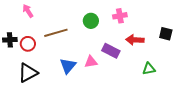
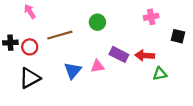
pink cross: (120, 16) -> (151, 17), moved
red arrow: (135, 40) -> (145, 55), moved

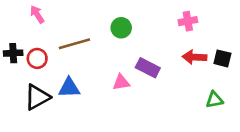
black square: (178, 36) -> (222, 58), moved
red arrow: (145, 55) -> (194, 57), moved
blue triangle: (73, 71) -> (69, 88), moved, turned 48
green triangle: (160, 74) -> (214, 100), moved

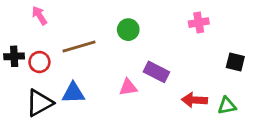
red arrow: (194, 57) -> (194, 100), moved

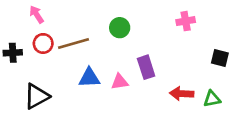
red circle: (39, 62) -> (43, 43), moved
purple rectangle: (156, 72) -> (146, 67), turned 45
blue triangle: (73, 93) -> (89, 78), moved

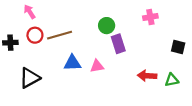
green circle: (120, 28) -> (107, 26), moved
purple rectangle: (146, 67) -> (118, 44), moved

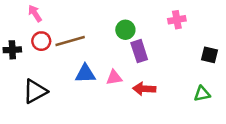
red arrow: (147, 76) -> (144, 89), moved

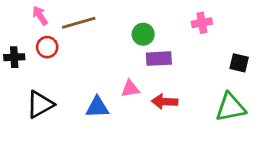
brown line: (70, 41) -> (79, 23), moved
purple rectangle: (139, 51) -> (159, 59), turned -75
blue triangle: (85, 74) -> (97, 107), moved
green triangle: (202, 94) -> (231, 107), size x1.6

